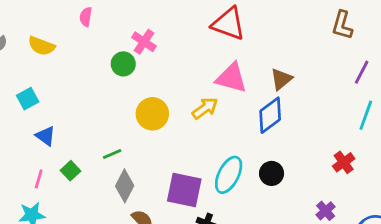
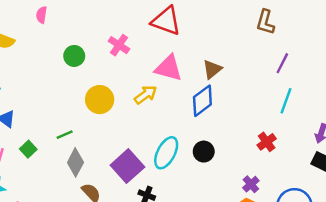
pink cross: (144, 42) -> (119, 45), moved
purple square: (184, 190) -> (127, 166), turned 36

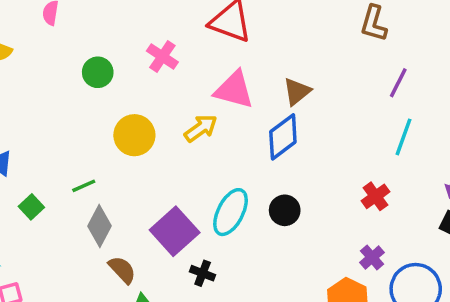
purple cross: (251, 184) -> (372, 257), moved

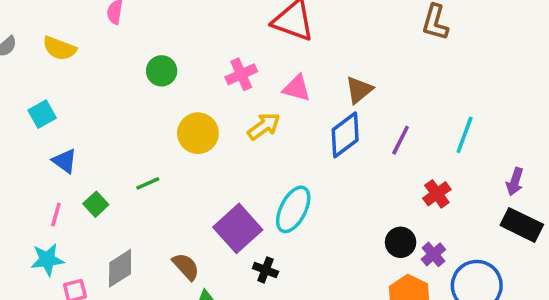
pink cross: (162, 57) -> (241, 74), moved, turned 32
purple line: (398, 83) -> (401, 140), moved
pink triangle: (234, 90) -> (297, 88), size x0.7
black circle: (285, 210) -> (401, 242), moved
gray diamond: (99, 226) -> (120, 268), moved, turned 30

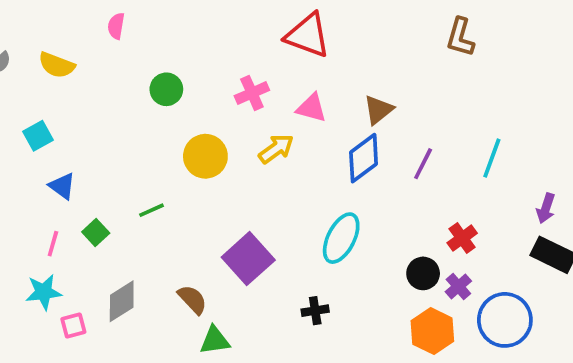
red cross: (437, 194) -> (462, 238), moved
cyan ellipse: (293, 209) -> (341, 238), moved
black cross: (265, 270) -> (315, 311), moved, turned -30

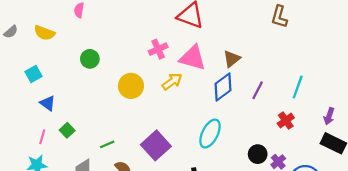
green circle: (166, 89) -> (90, 59), moved
pink triangle: (311, 108) -> (193, 58), size x1.5
green line: (151, 210) -> (107, 144), moved
red cross: (462, 238) -> (286, 121), moved

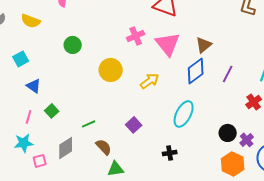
pink triangle: (193, 58) -> (168, 44), turned 36
yellow arrow: (172, 82) -> (150, 81), moved
purple square: (156, 145) -> (134, 125), size x0.6

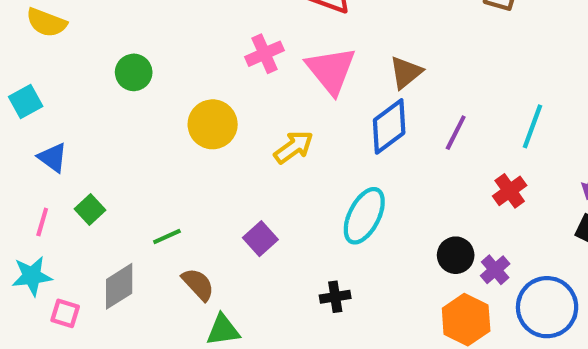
pink square: (40, 161) -> (65, 313), turned 32

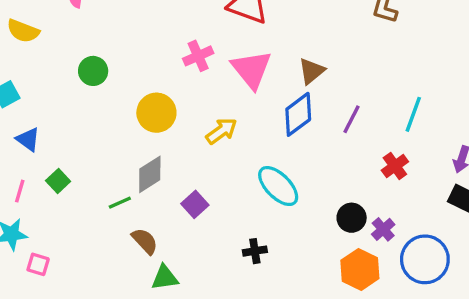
cyan ellipse: (364, 216) -> (278, 186), turned -72
gray diamond: (119, 286) -> (150, 174), moved

